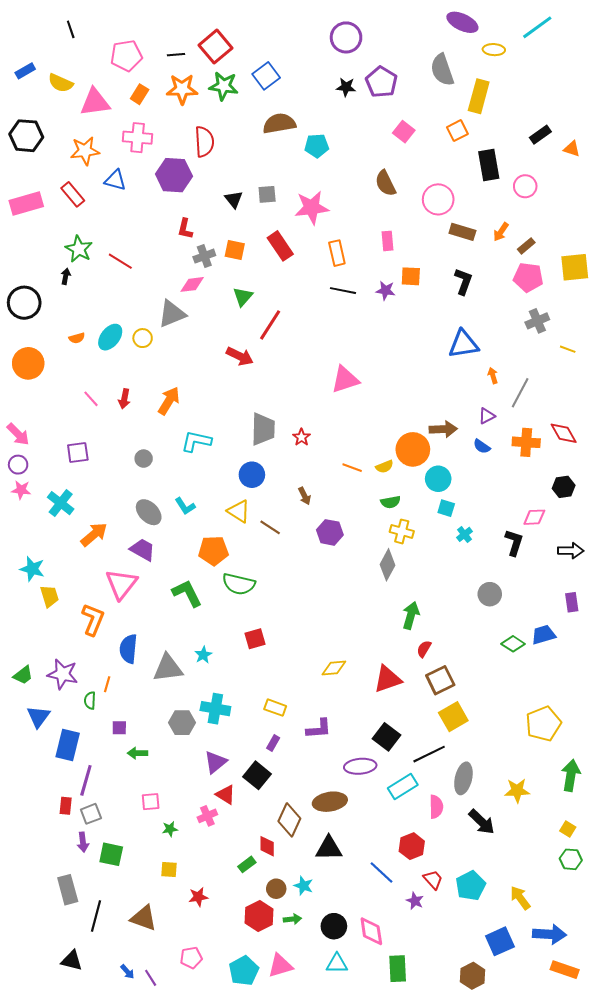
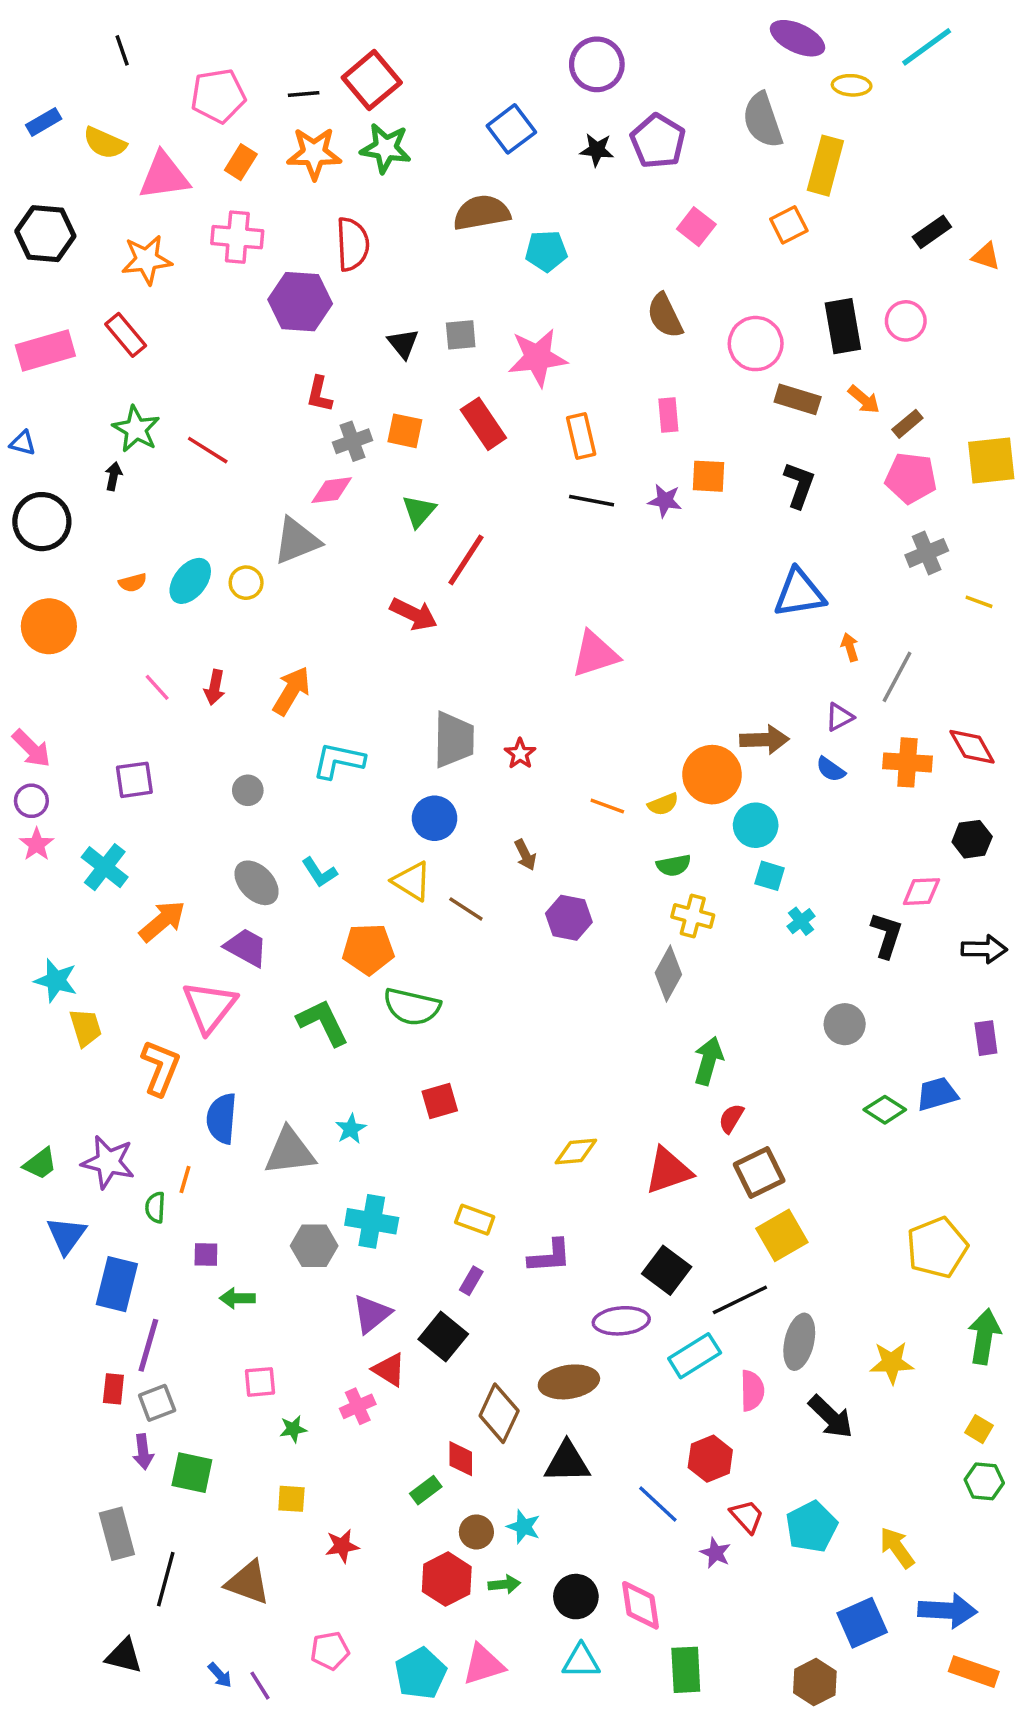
blue square: (266, 76) -> (511, 129), moved
black rectangle: (489, 165) -> (843, 326), moved
blue triangle: (115, 180) -> (23, 443), moved, size x0.7
orange arrow: (501, 232) -> (864, 399), turned -84
pink star: (21, 490) -> (37, 844), turned 30

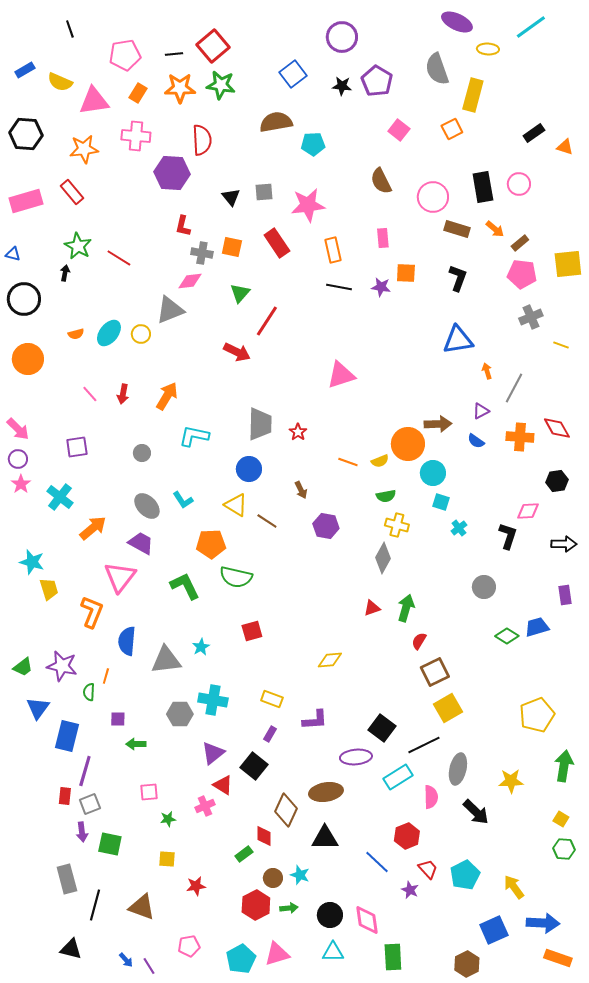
gray cross: (353, 441) -> (202, 253), turned 30
red triangle: (668, 1171) -> (372, 608), moved, size x0.6

